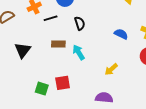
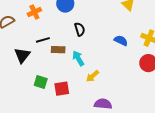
black line: (51, 18) -> (43, 40), moved
yellow arrow: (111, 69) -> (93, 76), moved
green square: (42, 89) -> (41, 82), moved

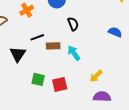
yellow arrow: (93, 76) -> (96, 76), moved

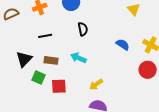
brown rectangle: (53, 46) -> (51, 60), moved
cyan arrow: (74, 53) -> (78, 58), turned -42
black triangle: (18, 54) -> (24, 59), moved

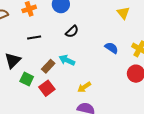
black semicircle: (83, 29) -> (72, 32), turned 56
brown rectangle: (51, 60) -> (48, 66), moved, turned -56
red square: (59, 86) -> (47, 88), turned -35

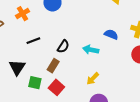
black semicircle: (72, 32) -> (63, 47), moved
cyan arrow: (67, 60) -> (91, 50), moved

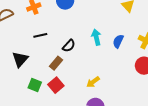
blue semicircle: (111, 34) -> (118, 41), turned -96
cyan arrow: (91, 50) -> (96, 37), moved, turned 56
green square: (35, 83) -> (35, 85), moved

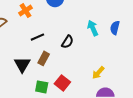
brown rectangle: (56, 63) -> (44, 58), moved

